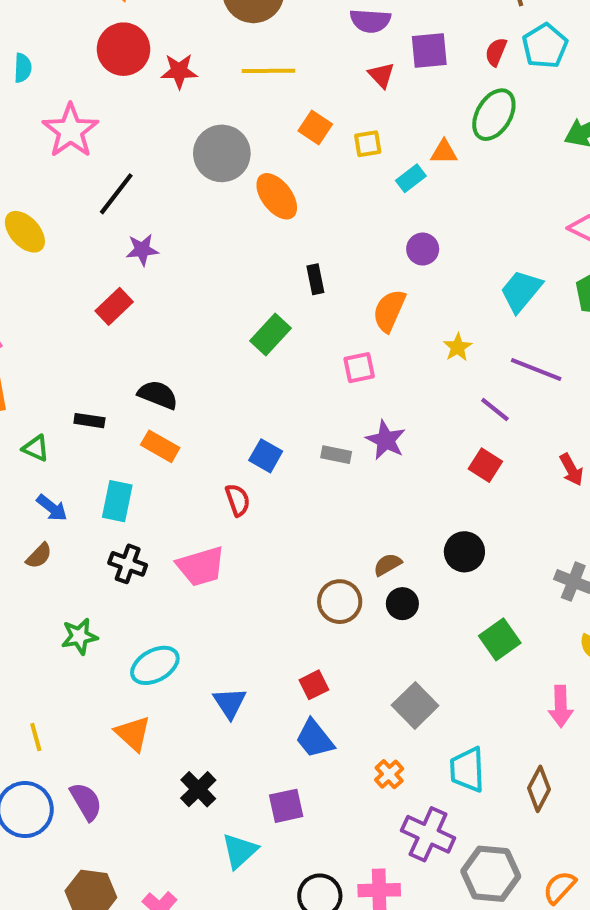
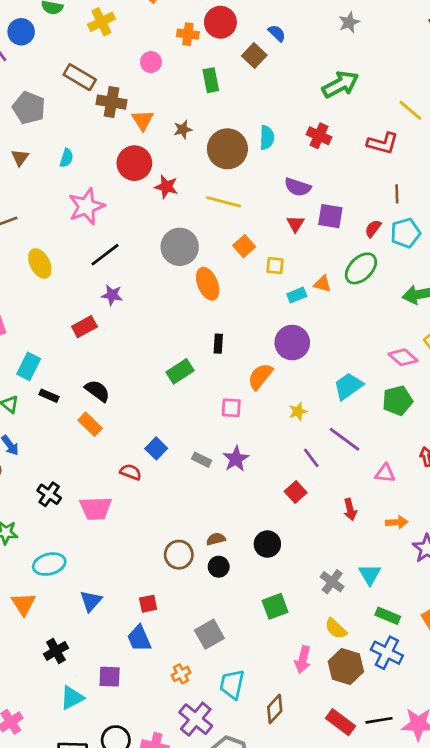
purple circle: (423, 249) -> (292, 343), size x1.6
red semicircle: (238, 500) -> (131, 472), turned -65
cyan rectangle: (117, 501) -> (29, 366), moved

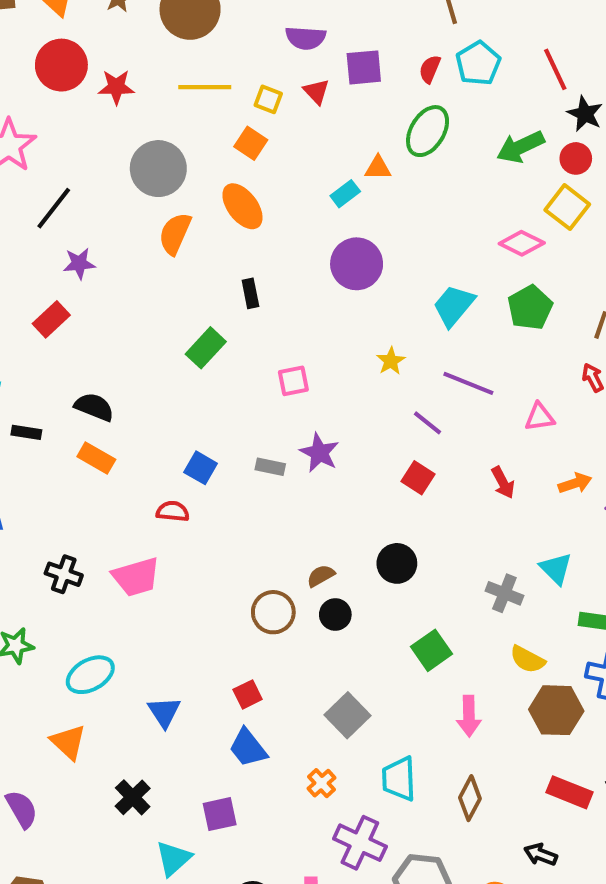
yellow square: (275, 266) -> (268, 99), moved, turned 30
orange ellipse: (208, 284) -> (242, 206), moved
orange semicircle: (260, 376) -> (175, 234), moved
pink arrow: (303, 660) -> (469, 716), moved

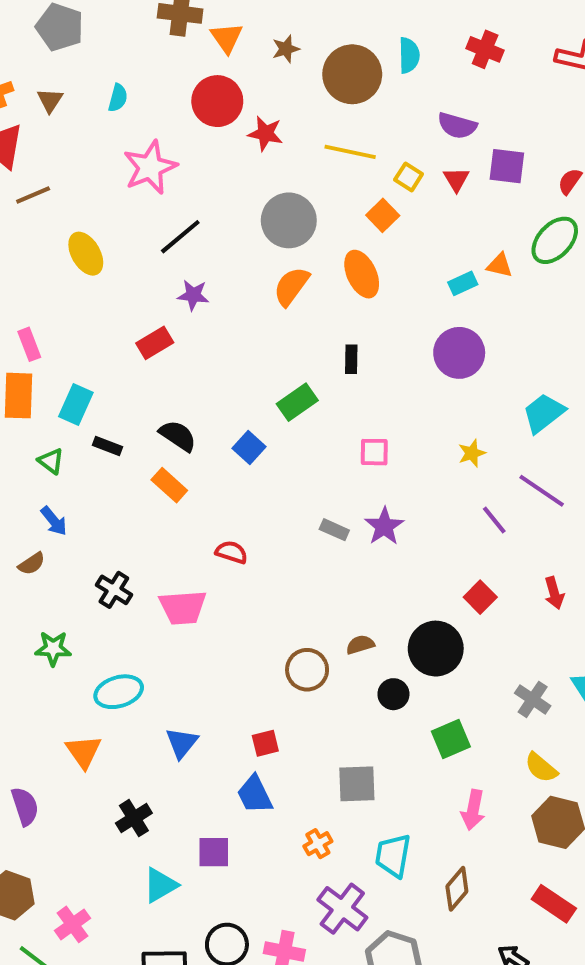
blue square: (201, 468) -> (249, 447), moved
red square: (418, 478) -> (480, 597), moved
black circle: (397, 563) -> (436, 649), size x1.4
black circle: (335, 614) -> (393, 694), moved
gray square: (348, 715) -> (357, 784), turned 30

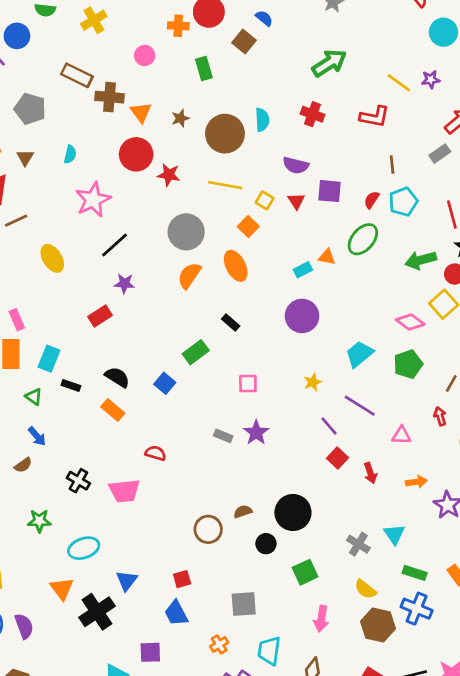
black rectangle: (351, 359) -> (231, 323), turned -48
red square: (480, 597) -> (338, 458), moved
black cross: (134, 818) -> (97, 612), moved, size x1.5

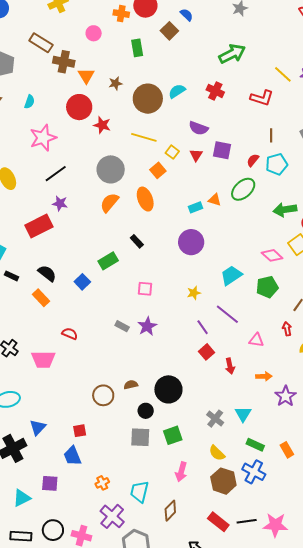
cyan semicircle: (262, 120) -> (177, 91), turned -126
red rectangle: (100, 316) -> (39, 226), size x1.5
gray square: (244, 604) -> (140, 437), moved

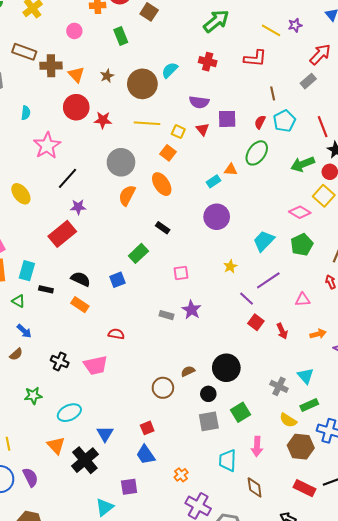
blue square: (82, 282) -> (117, 280), turned 35
purple line: (227, 314) -> (268, 280), turned -60
green rectangle: (255, 445) -> (309, 405), moved, turned -36
cyan trapezoid: (139, 492) -> (228, 460), moved
brown diamond: (170, 511) -> (255, 487), turned -40

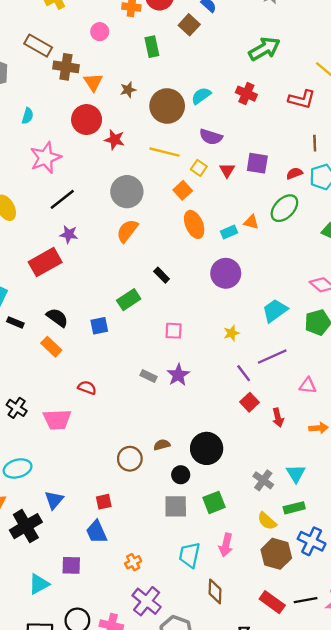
purple semicircle: (199, 102) -> (211, 137), moved
red semicircle: (260, 122) -> (294, 173), turned 32
orange ellipse: (162, 184) -> (194, 224), moved

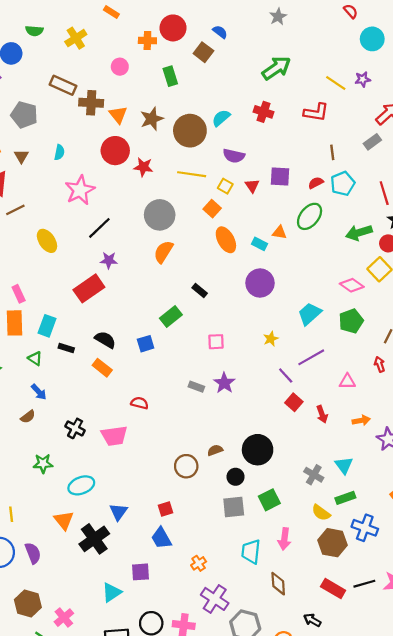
brown star: (128, 90) -> (152, 119), size x1.5
cyan rectangle: (229, 232) -> (260, 244), turned 56

